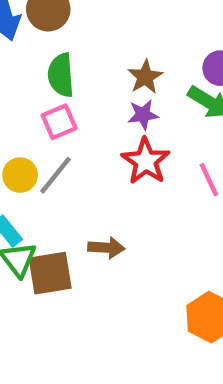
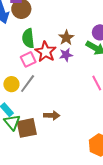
red star: (146, 161) -> (46, 52), moved

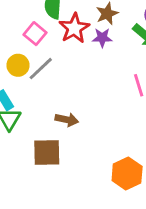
pink square: (28, 59) -> (35, 34), moved, turned -35
brown square: (27, 128) -> (47, 152), moved

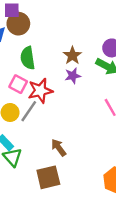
red star: (74, 28) -> (40, 91), moved, turned 30
brown arrow: (67, 120) -> (59, 148), turned -126

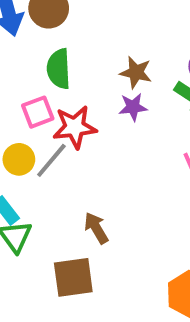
brown star: (72, 56) -> (136, 72), turned -30
pink square: (18, 84) -> (38, 112), turned 36

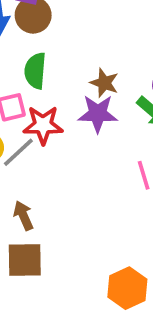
purple star: (133, 107) -> (98, 114), size x1.5
brown arrow: (96, 228) -> (23, 216), moved

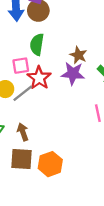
red star: (43, 125) -> (39, 78), turned 30
orange hexagon: (127, 288) -> (50, 164), moved

